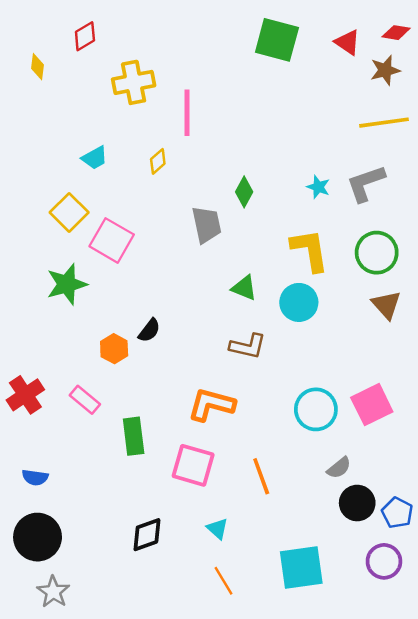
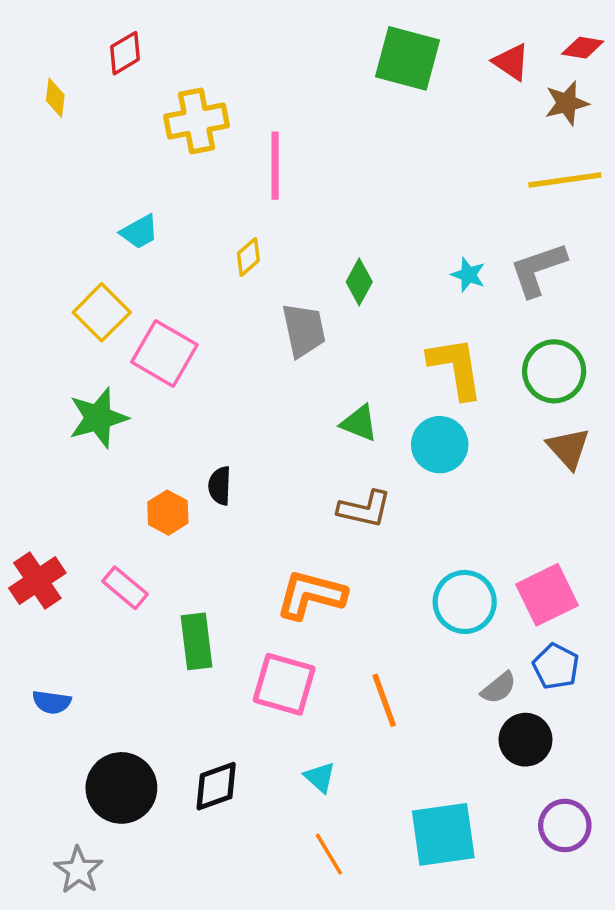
yellow diamond: (158, 161) -> (248, 257), moved
black semicircle: (149, 330) -> (220, 486), turned 145
blue pentagon: (397, 513) -> (556, 666), moved
black circle: (38, 537) -> (121, 788), moved

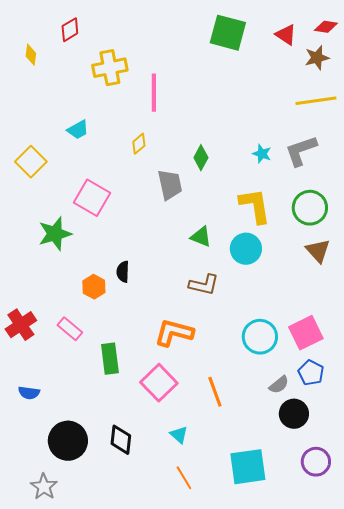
yellow square: (102, 312) -> (31, 162), moved
pink square: (284, 684) -> (159, 383), turned 30
black diamond: (216, 786) -> (121, 440), turned -64

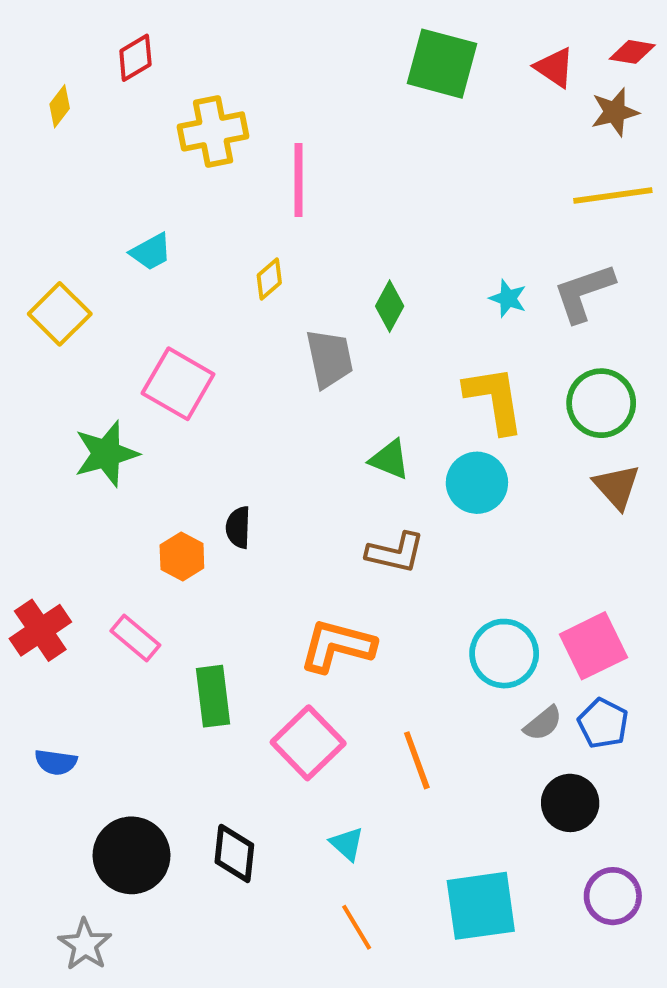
yellow diamond: (31, 55) -> (60, 106), turned 30
gray semicircle: (279, 385) -> (543, 723), moved

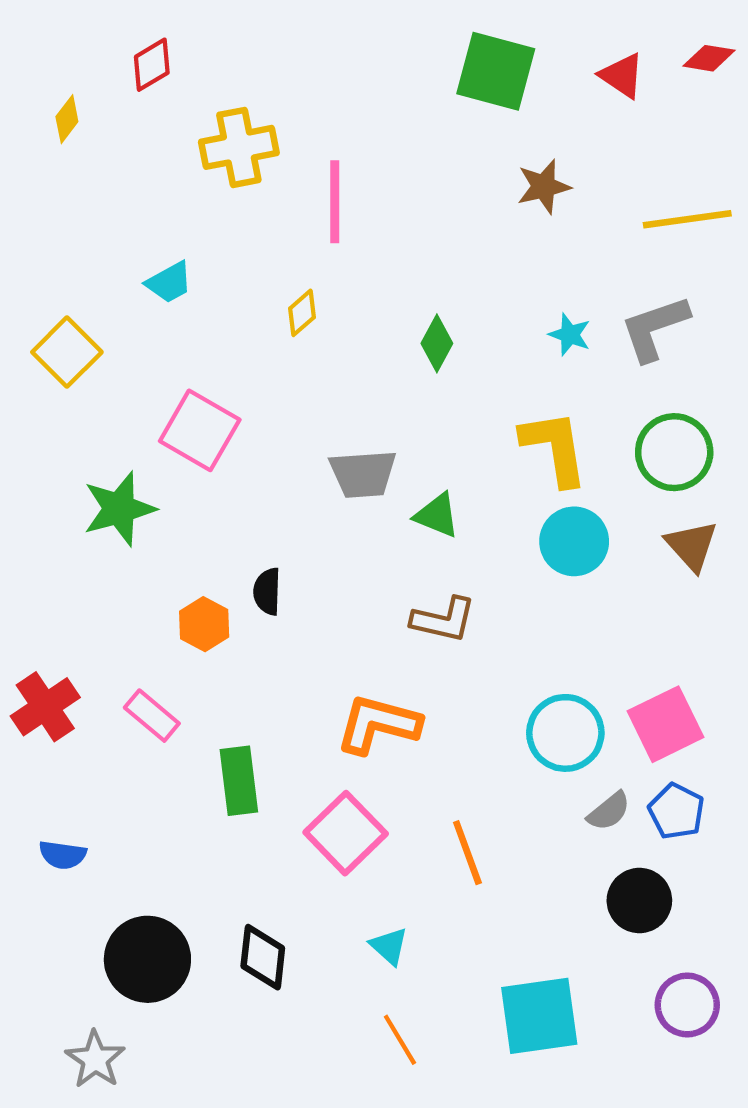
brown star: (615, 112) -> (544, 187), moved
gray trapezoid: (329, 359) -> (363, 474), moved, turned 98
cyan circle: (477, 483) -> (574, 541), moved

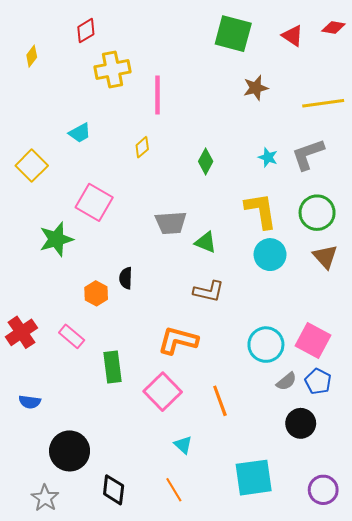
red diamond: (152, 65) -> (86, 31), moved
pink square: (665, 724) -> (313, 340), turned -36
black diamond: (263, 957) -> (114, 490), moved
purple circle: (687, 1005) -> (323, 490), moved
orange line: (400, 1040) -> (174, 490), moved

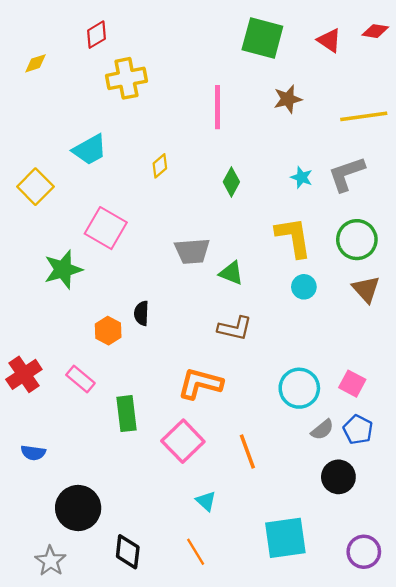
yellow diamond: (32, 56) -> (35, 63), turned 35
pink line: (158, 95) -> (217, 107), moved
cyan trapezoid: (80, 133) -> (90, 150), size x1.4
cyan circle: (270, 255) -> (304, 287), size x0.7
pink square: (313, 340) -> (352, 384), size x0.7

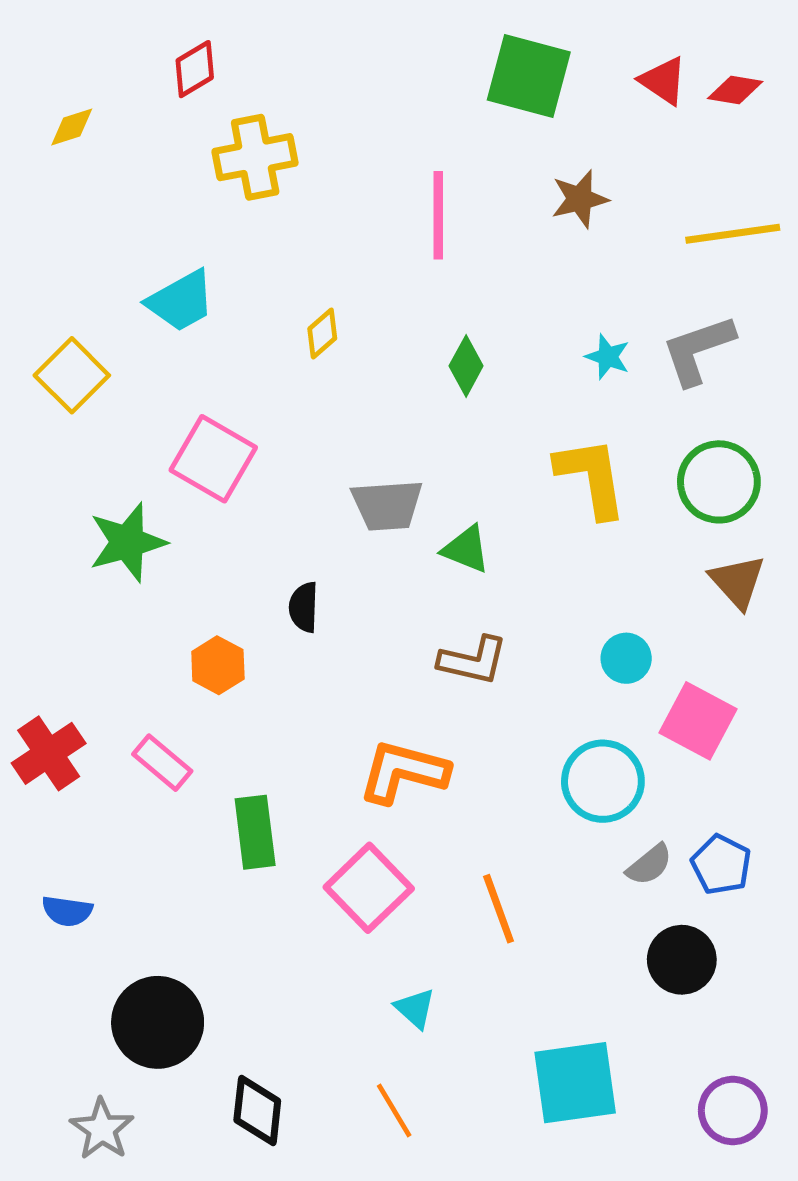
red diamond: (375, 31) -> (735, 90), moved
cyan circle: (304, 287) -> (626, 658), moved
black semicircle: (141, 313) -> (304, 607), moved
pink square: (352, 384) -> (698, 721), moved, size x1.4

